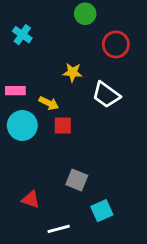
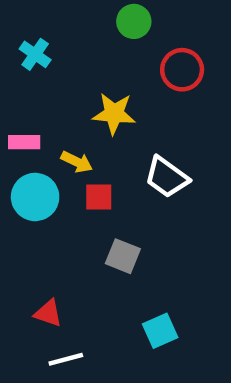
yellow star: (73, 72) -> (114, 114), size x1.4
white trapezoid: (106, 95) -> (167, 177), moved
gray square: (77, 180) -> (123, 256), moved
white line: (59, 229) -> (66, 359), moved

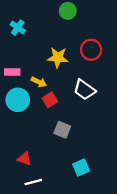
red circle: (182, 70) -> (91, 50), moved
red square: (99, 197) -> (50, 100), turned -32

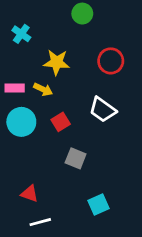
yellow star: (58, 58) -> (57, 62), moved
yellow arrow: (39, 82) -> (43, 89), moved

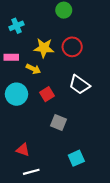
cyan cross: (21, 34) -> (17, 26), turned 32
red circle: (111, 61) -> (72, 47), moved
pink rectangle: (15, 88) -> (11, 57), moved

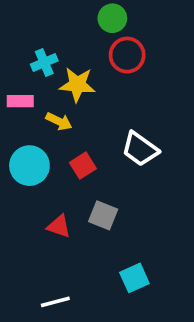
cyan cross: (17, 26) -> (44, 62), moved
red circle: (72, 47) -> (127, 55), moved
red triangle: (23, 150) -> (59, 226), moved

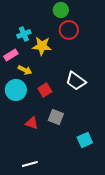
pink rectangle: (20, 101) -> (11, 55), turned -32
yellow arrow: (59, 121) -> (25, 70), moved
cyan square: (134, 278) -> (85, 140), moved

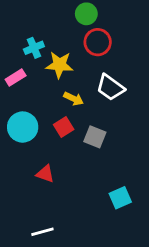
yellow arrow: (25, 70) -> (74, 99), moved
white trapezoid: (76, 81) -> (110, 87), moved
gray square: (56, 117) -> (95, 137), moved

